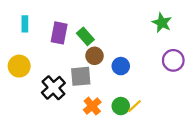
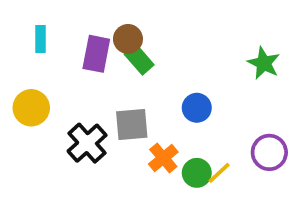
green star: (162, 23) -> (264, 63), moved
brown circle: (94, 56) -> (128, 39), moved
purple circle: (173, 60) -> (269, 152), moved
orange cross: (92, 106) -> (163, 158), moved

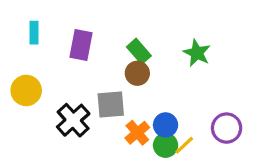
brown circle: (128, 39) -> (137, 73), moved
green rectangle: (139, 59) -> (139, 51), moved
green star: (264, 63) -> (197, 53), moved
blue circle: (197, 108) -> (166, 125), moved

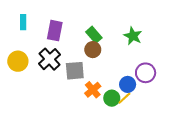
black cross: (73, 120) -> (50, 59), moved
blue circle: (166, 125) -> (128, 84), moved
purple circle: (227, 128) -> (146, 73), moved

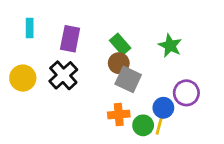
gray square: (75, 71) -> (128, 79), moved, turned 30
orange cross: (93, 90) -> (119, 115), turned 35
yellow line: (124, 98) -> (159, 125), turned -32

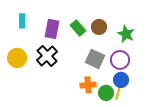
green rectangle: (120, 44) -> (78, 28), moved
brown circle: (119, 63) -> (99, 27), moved
purple circle: (186, 93) -> (120, 60), moved

